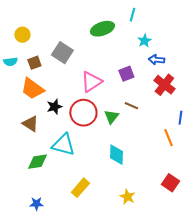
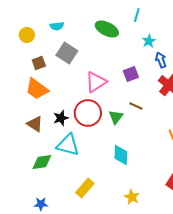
green ellipse: (102, 29) -> (107, 29), turned 45
blue arrow: (156, 60) -> (161, 60), turned 63
cyan semicircle: (10, 62) -> (57, 26), moved
black star: (54, 107) -> (61, 118), moved

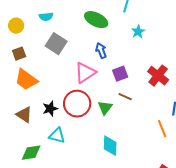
blue arrow: (161, 60) -> (101, 51), moved
brown square: (39, 63) -> (19, 54), moved
purple square: (131, 74) -> (120, 74), moved
cyan triangle: (68, 145) -> (57, 136), size x0.7

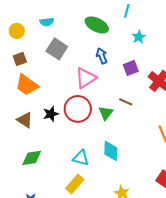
purple square: (120, 74) -> (131, 68), moved
cyan triangle: (57, 136) -> (81, 158), moved

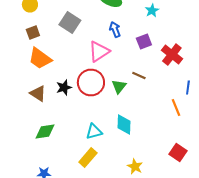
cyan triangle: (81, 158) -> (94, 132), turned -30

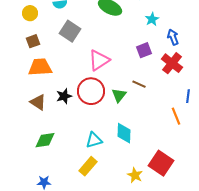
blue arrow: (115, 30) -> (173, 37), moved
orange trapezoid: (40, 58) -> (40, 67), turned 140
red square: (178, 152) -> (161, 163), moved, size x1.4

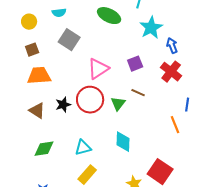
cyan star: (152, 19) -> (151, 28), size x1.6
purple square: (144, 50) -> (135, 64), moved
cyan triangle: (94, 140) -> (83, 148), moved

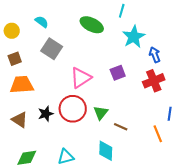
cyan semicircle: (59, 13) -> (42, 22), turned -136
red cross: (171, 72) -> (154, 81), turned 30
brown line: (138, 93) -> (121, 127), moved

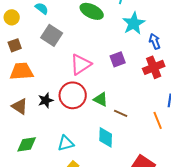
green triangle: (101, 113) -> (101, 99), turned -42

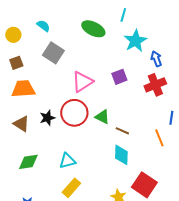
cyan diamond: (106, 137) -> (121, 155), moved

